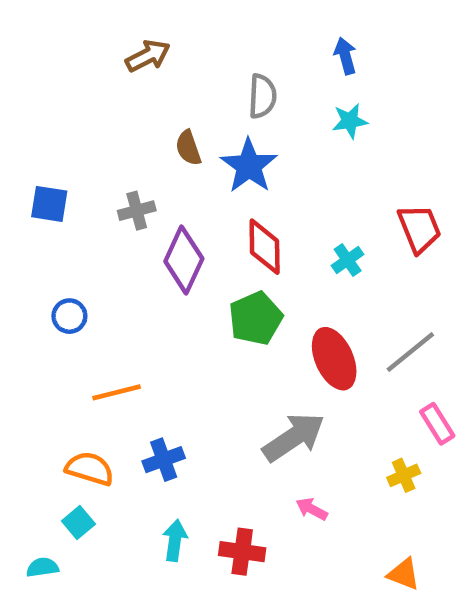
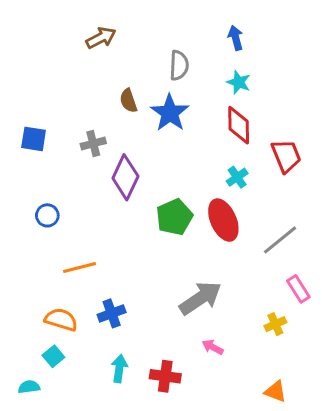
cyan star: (350, 121) -> (239, 82), turned 30
red diamond: (265, 247) -> (239, 125), moved
red ellipse: (334, 359) -> (223, 220), moved

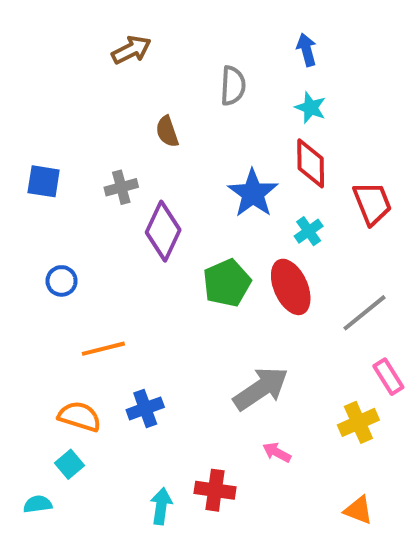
blue star: (170, 113) -> (253, 193), moved
yellow cross: (275, 324) -> (358, 422), size x1.4
cyan arrow: (119, 369) -> (161, 506), moved

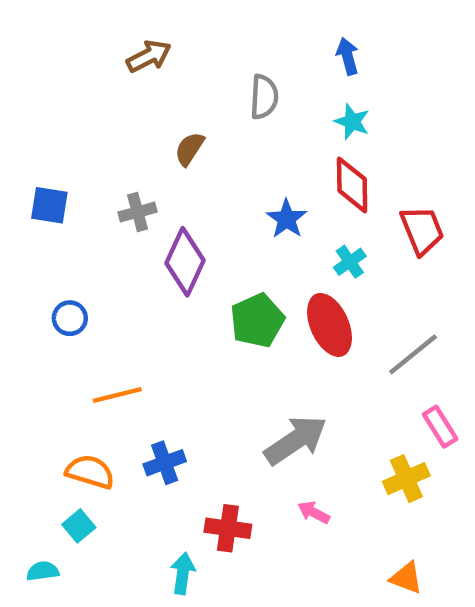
brown semicircle: (167, 132) -> (189, 149), turned 52
blue star: (253, 193) -> (287, 219), size x0.7
red cross: (215, 490) -> (228, 528), moved

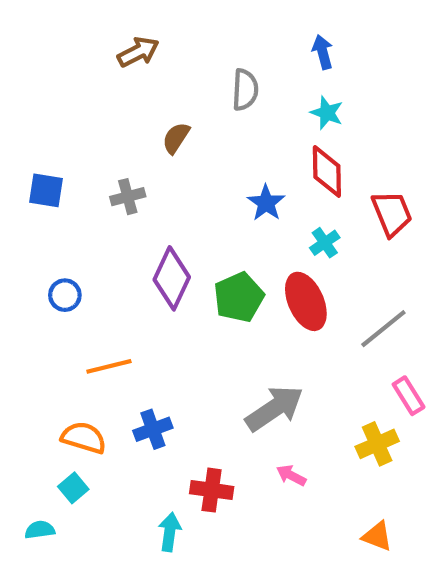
purple diamond: (185, 262) -> (172, 278), moved

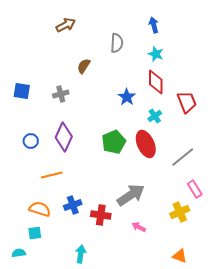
purple diamond: (172, 278) -> (64, 137), moved
cyan square: (73, 488) -> (35, 233), turned 32
red cross: (212, 490) -> (101, 215), moved

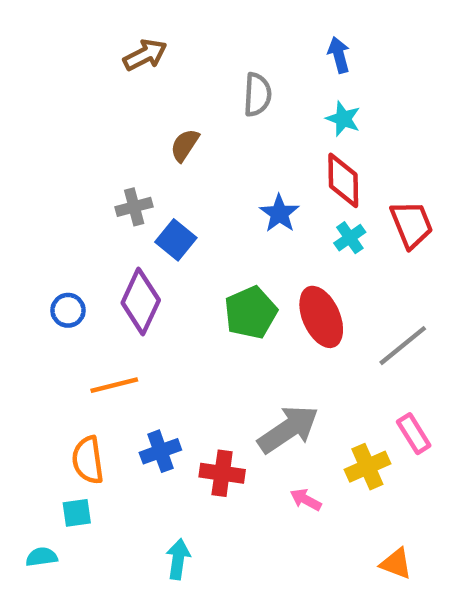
blue square: (22, 91) -> (176, 240), moved, turned 30
cyan cross: (155, 116) -> (350, 238), moved
pink rectangle: (195, 189) -> (414, 434), moved
orange semicircle: (40, 209) -> (88, 460), turned -115
yellow cross: (180, 212) -> (367, 467), moved

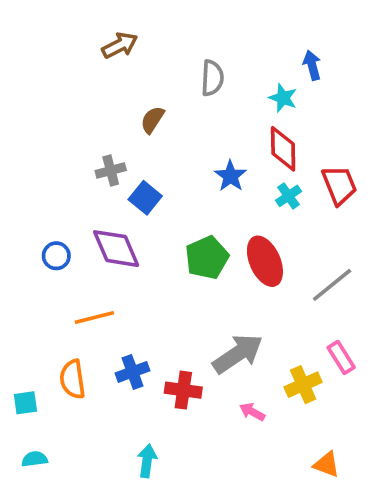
blue arrow: (339, 55) -> (312, 65), moved
purple diamond: (141, 302) -> (116, 249), turned -48
cyan square: (77, 513) -> (25, 403), moved

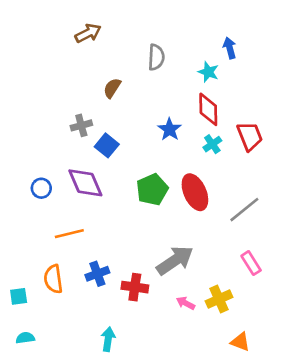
yellow cross: (303, 385) -> (219, 299), moved

